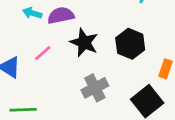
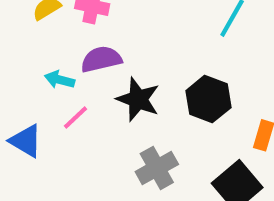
cyan arrow: (32, 13) -> (60, 80), moved

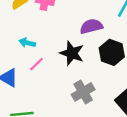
purple semicircle: (101, 59) -> (91, 26), moved

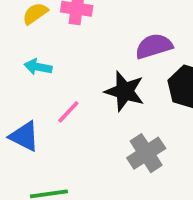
cyan arrow: (27, 43) -> (38, 67), moved

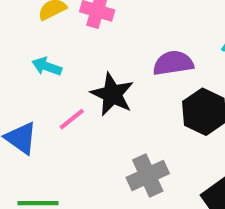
black star: (125, 91) -> (112, 94), moved

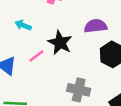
gray cross: (148, 175) -> (79, 90), turned 35

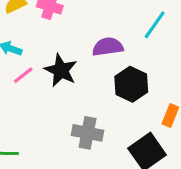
pink line: (36, 56) -> (23, 75), moved

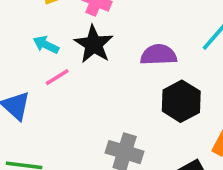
black star: (61, 70) -> (94, 44), moved

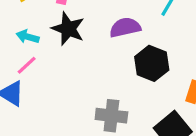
pink line: (57, 77) -> (27, 65), moved

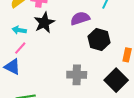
black star: (68, 29) -> (44, 23), turned 30

